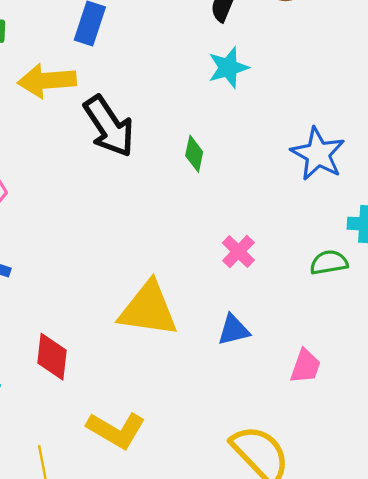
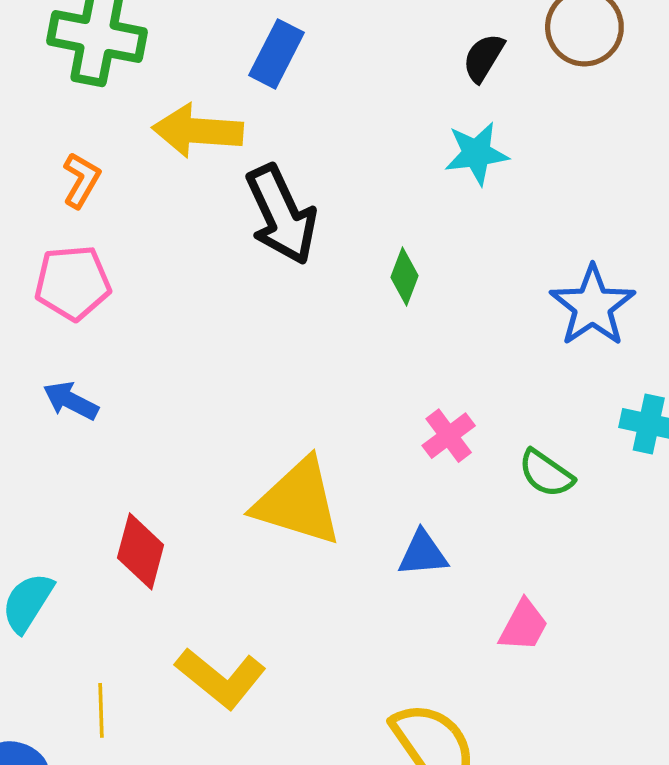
green semicircle: (329, 262) -> (546, 473), moved, turned -144

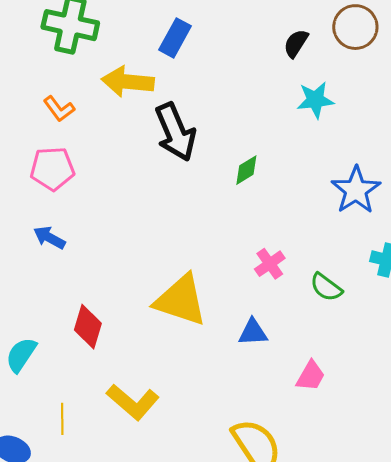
cyan star: (476, 153) -> (315, 100), moved
orange L-shape: (81, 180) -> (59, 109), turned 112
green diamond: (404, 276) -> (246, 170), turned 36

